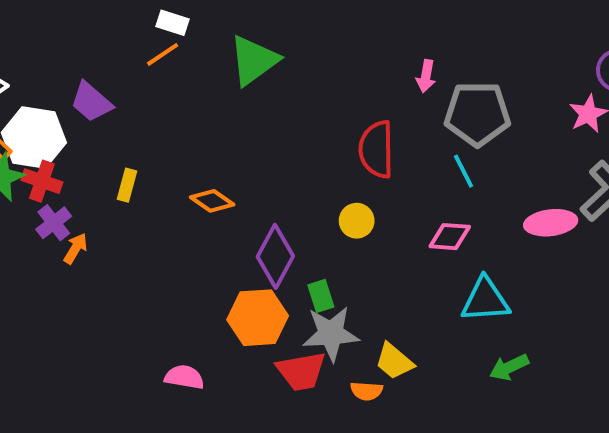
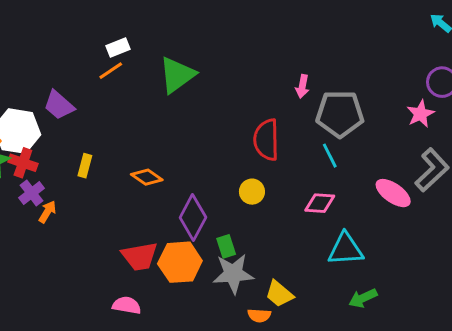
white rectangle: (172, 23) -> (118, 48), turned -40
pink ellipse: (551, 223) -> (393, 193), turned 42
red trapezoid: (301, 371) -> (140, 256), moved

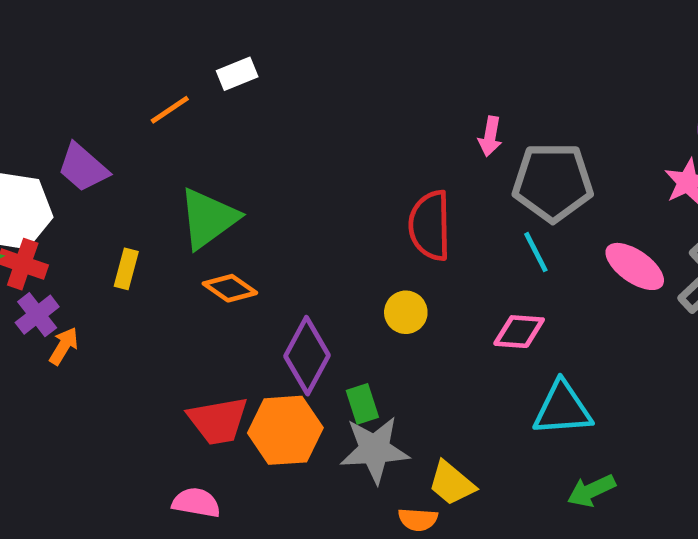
white rectangle: (118, 48) -> (237, 74), moved
green triangle: (177, 75) -> (208, 218), moved
pink ellipse: (393, 193) -> (635, 266), moved

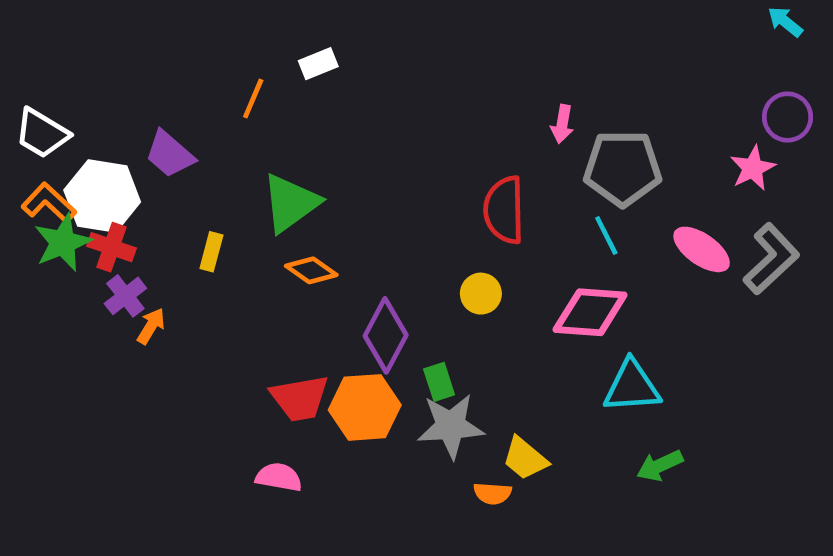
orange line: (170, 110) -> (253, 98), turned -33
pink diamond: (519, 332) -> (590, 312), size x1.5

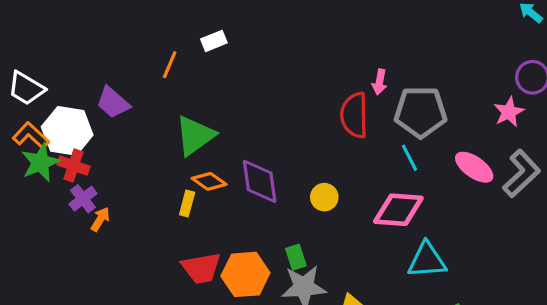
red semicircle: (504, 210) -> (354, 115), moved
yellow rectangle: (211, 252) -> (187, 203), moved
purple diamond: (386, 335) -> (260, 181), moved, turned -36

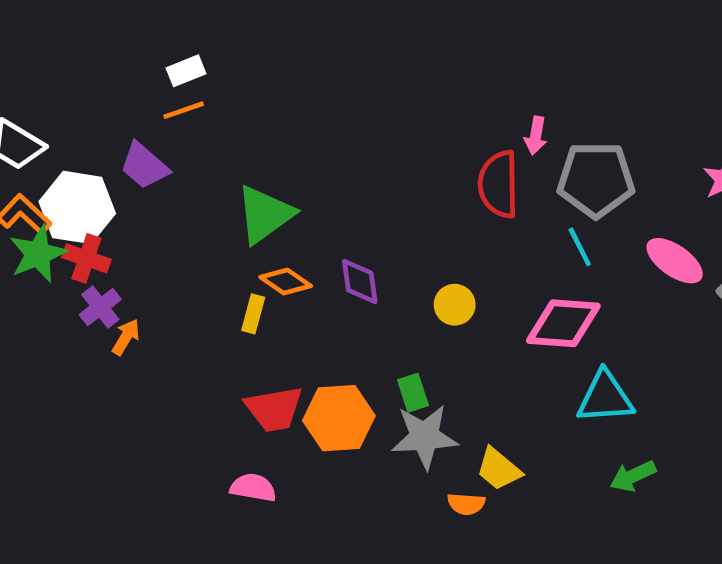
white rectangle: (214, 41) -> (186, 71), moved
orange line: (170, 65) -> (184, 110), moved, turned 48
purple diamond: (260, 181) -> (360, 282), size x0.7

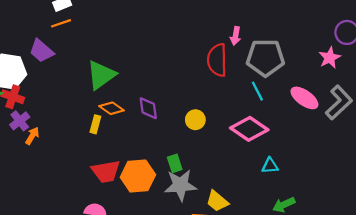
pink diamond: (563, 323) -> (249, 129), turned 30
cyan triangle: (605, 397) -> (270, 166), size x0.6

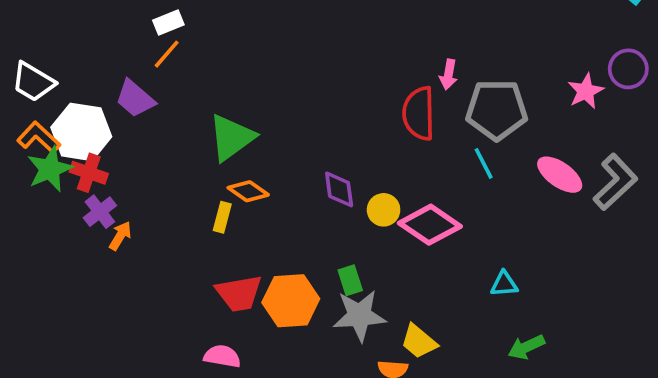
orange line: (61, 23) -> (167, 54), turned -30
pink star: (330, 58) -> (586, 91), moved
purple diamond: (148, 108) -> (339, 189), moved
pink diamond: (249, 129) -> (430, 225), moved

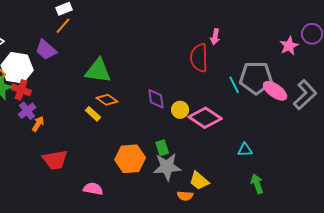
gray pentagon: (497, 110) -> (256, 78), moved
green triangle: (231, 138) -> (98, 71), turned 44
yellow rectangle: (222, 217) -> (93, 114), turned -63
red trapezoid: (239, 293) -> (55, 160), moved
green arrow: (526, 347) -> (257, 184), turned 96

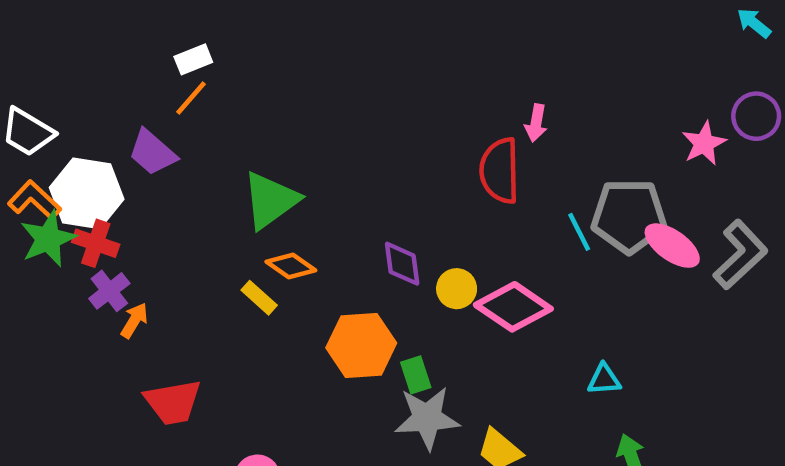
green triangle: (98, 71) -> (270, 200), turned -44
orange hexagon: (130, 159) -> (361, 345), moved

